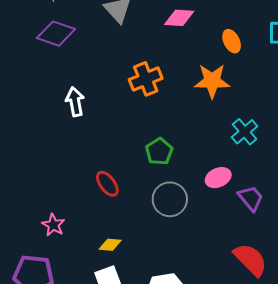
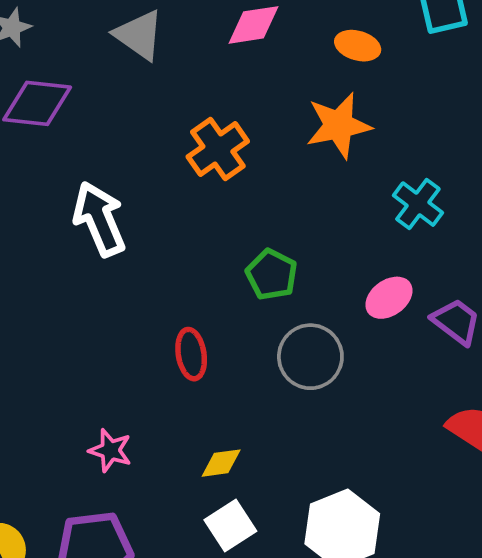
orange ellipse: (232, 41) -> (358, 46), turned -35
white arrow: (75, 102) -> (99, 219), size x1.4
red ellipse: (107, 184) -> (191, 354), turned 40

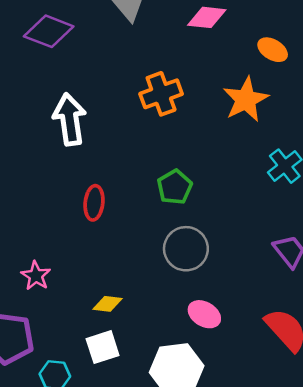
orange star: (339, 125) -> (246, 100), turned -30
pink ellipse: (389, 298) -> (204, 314), moved, turned 52
red ellipse: (191, 354) -> (94, 203), moved

